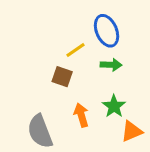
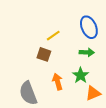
blue ellipse: (107, 31) -> (89, 27), moved
green arrow: (111, 65) -> (87, 52), moved

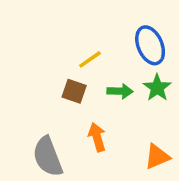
green arrow: (87, 52) -> (120, 91), moved
green star: (81, 75) -> (157, 88), moved

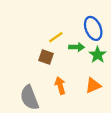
green arrow: (120, 91) -> (77, 47), moved
orange triangle: (157, 157) -> (93, 86), moved

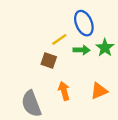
blue ellipse: (93, 28) -> (84, 23), moved
green star: (98, 55) -> (105, 48), moved

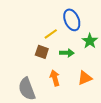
green arrow: (82, 50) -> (67, 53), moved

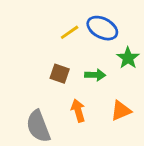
blue ellipse: (72, 20) -> (102, 28), turned -40
yellow line: (51, 34) -> (70, 32), moved

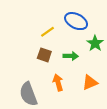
yellow line: (70, 32) -> (47, 32), moved

